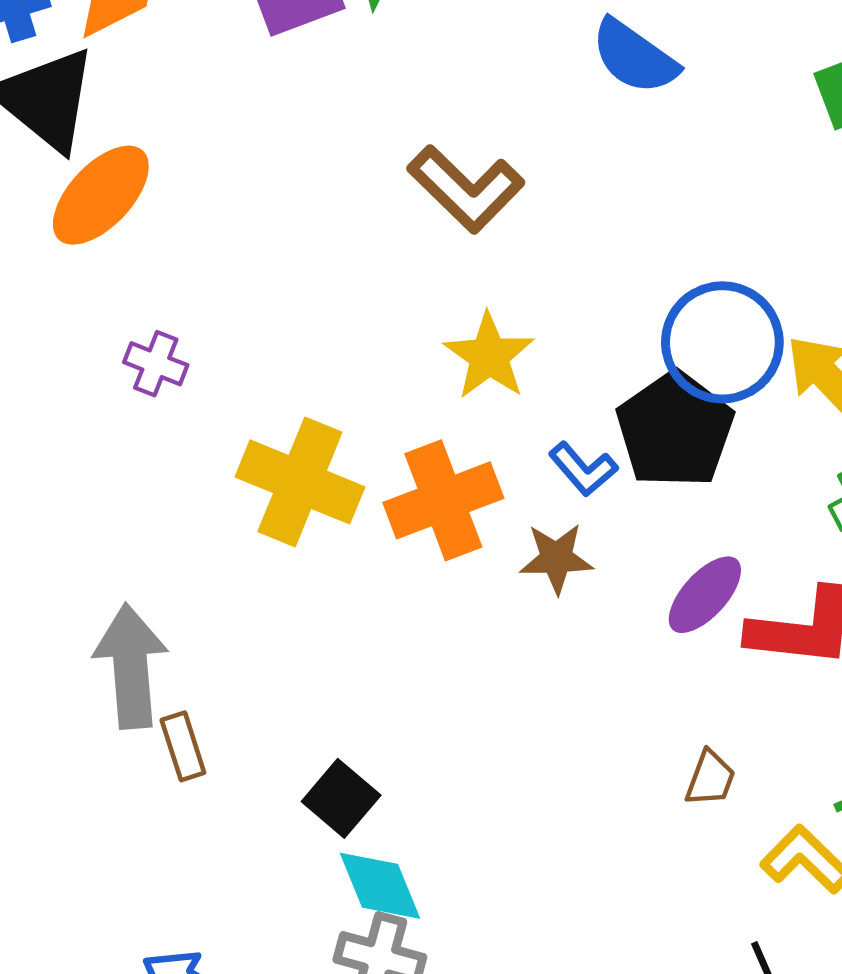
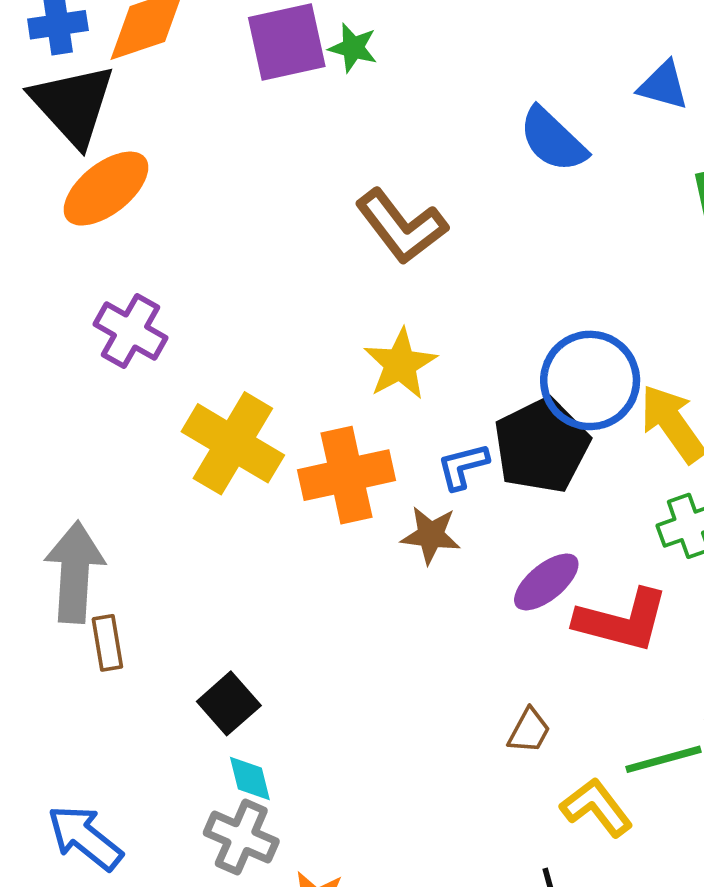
purple cross: (156, 364) -> (130, 331), size x1.4
blue L-shape: (583, 469) -> (463, 466), turned 108
cyan diamond: (380, 886) -> (250, 778), size x0.7

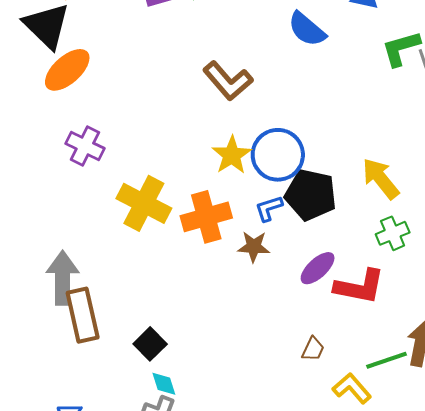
blue circle: (590, 380) -> (278, 155), moved
black pentagon: (542, 446) -> (311, 195), turned -30
brown rectangle: (107, 643) -> (83, 315), size x1.8

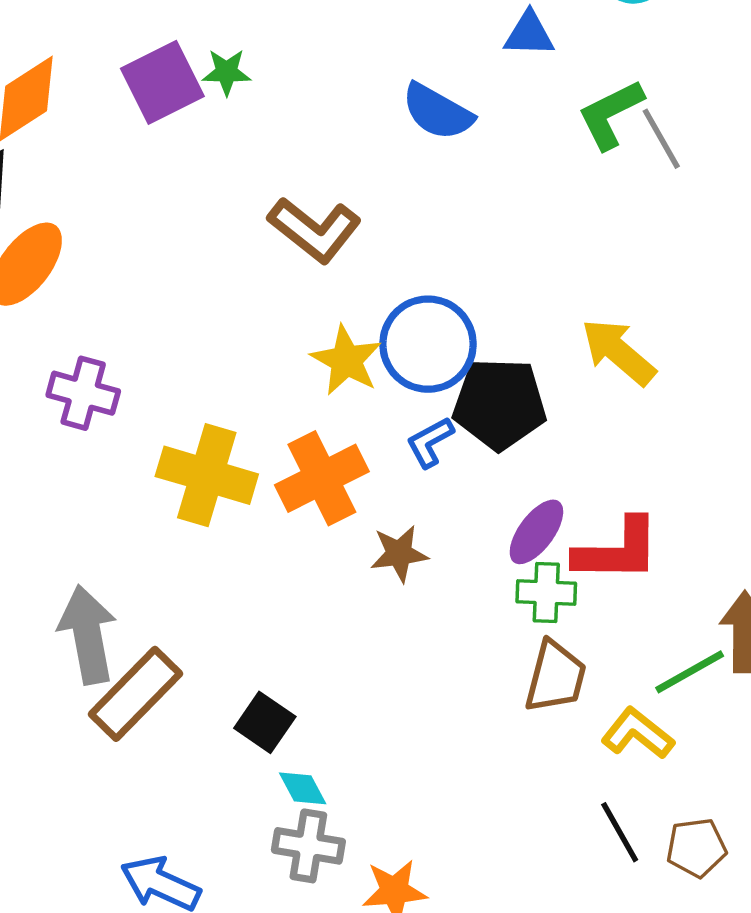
green cross: (393, 233) -> (546, 592), moved, turned 36
brown star: (254, 247) -> (399, 554), moved
brown rectangle: (83, 315) -> (135, 694), turned 68
brown trapezoid: (313, 349) -> (556, 677), size x1.6

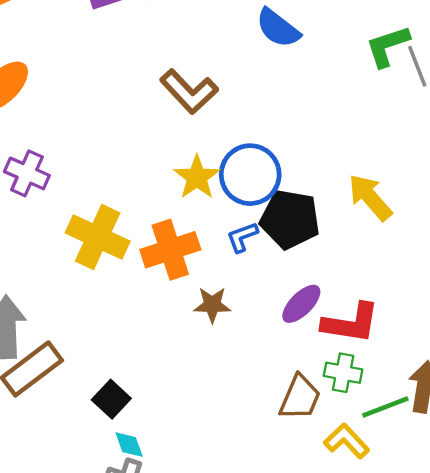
green cross: (546, 592) -> (343, 373), moved

